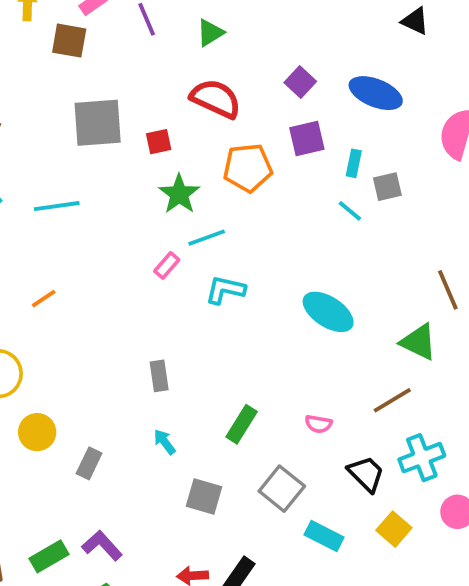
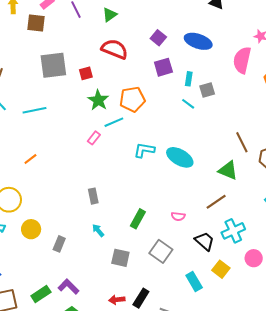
orange pentagon: (248, 168) -> (132, 99), moved
cyan L-shape: (225, 290) -> (144, 150), moved
cyan rectangle: (324, 536) -> (194, 282), moved, turned 36

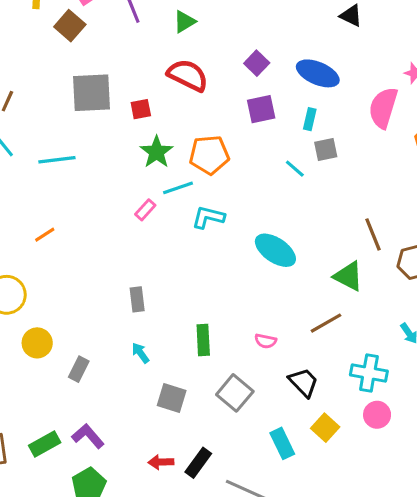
brown square: (36, 23) -> (70, 26), turned 30
cyan rectangle: (189, 79) -> (310, 119), moved
cyan L-shape: (144, 150) -> (208, 217), moved
green rectangle: (138, 219) -> (203, 340), turned -36
cyan cross: (233, 231) -> (369, 373), moved, turned 30

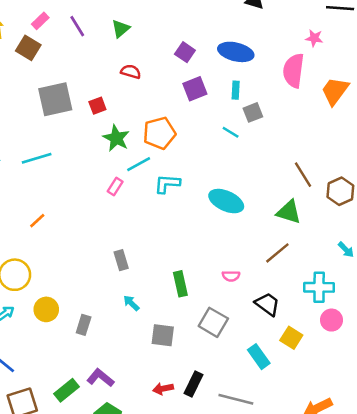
red semicircle: (188, 75) -> (131, 72), size x0.6

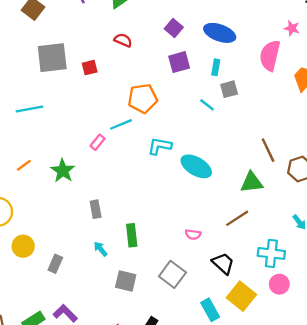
green star: (116, 138) -> (63, 171), moved
cyan L-shape: (167, 184) -> (160, 146), moved
green triangle: (289, 212) -> (252, 182), turned -30
green rectangle: (180, 284) -> (132, 235), moved
yellow square: (291, 338) -> (241, 296), size x1.4

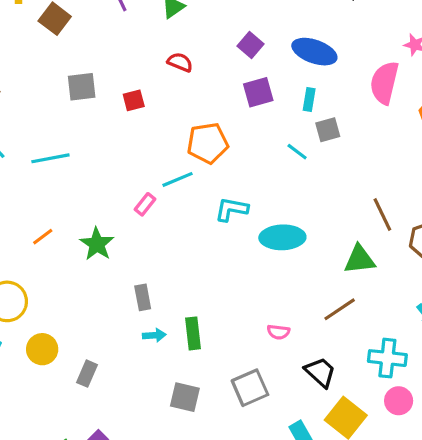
gray square: (52, 58) -> (82, 87), size x0.7
cyan ellipse: (196, 166) -> (282, 237), turned -32
cyan arrow: (100, 249) -> (154, 335), moved, turned 126
gray square: (172, 274) -> (250, 388), turned 30

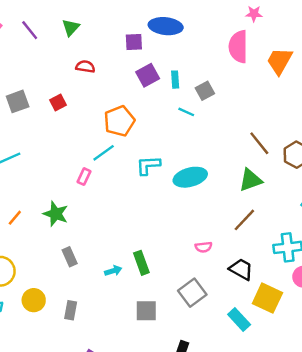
purple square: (251, 45) -> (134, 42), turned -30
blue ellipse: (314, 52) -> (166, 26), moved
cyan rectangle: (309, 99) -> (175, 80), moved
gray rectangle: (143, 297) -> (70, 257), moved

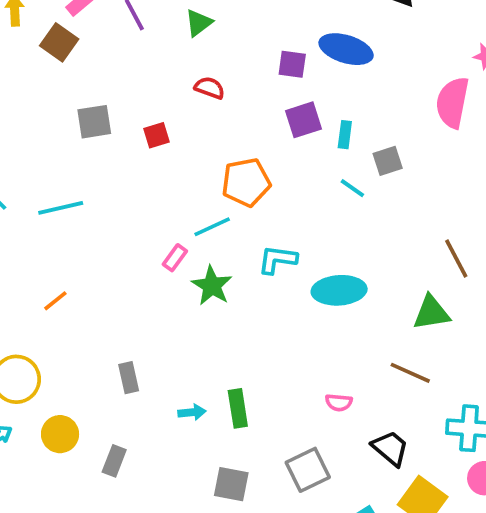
green star: (56, 214) -> (212, 286), moved
brown line: (244, 220) -> (410, 373), turned 60

